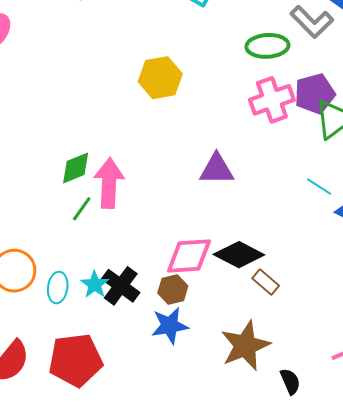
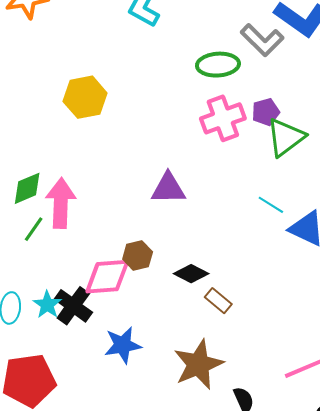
yellow hexagon: (160, 78) -> (85, 97), moved
purple pentagon: (315, 94) -> (266, 112), size x0.7
black diamond: (239, 255) -> (191, 274), size x0.7
pink diamond: (189, 256) -> (107, 277), moved
brown hexagon: (173, 289) -> (138, 255), moved

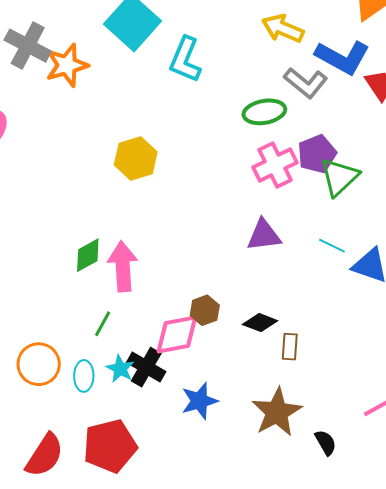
purple pentagon: (266, 112) -> (317, 154), size x1.4
purple triangle: (168, 188) -> (264, 235), moved
green line: (34, 229) -> (103, 324), moved
brown rectangle: (218, 301) -> (290, 347), turned 60

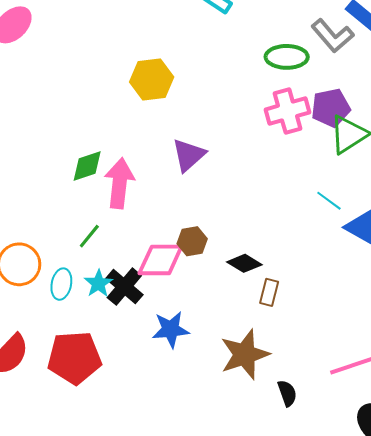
purple triangle: (264, 235) -> (189, 155), moved, turned -45

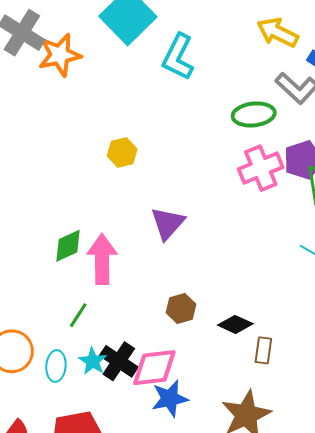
yellow hexagon: (152, 79) -> (122, 152), size x0.7
pink diamond: (160, 260) -> (154, 368), moved

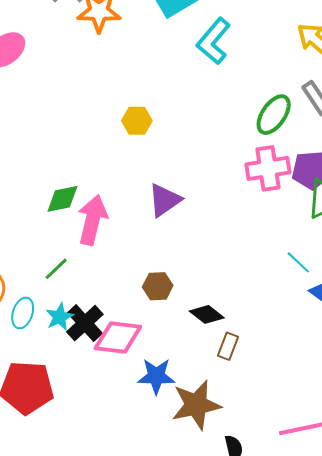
green ellipse: (254, 114) -> (274, 115), turned -63
blue star: (170, 399) -> (156, 376), moved

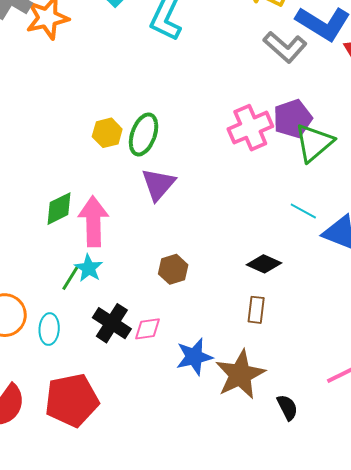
green ellipse: (274, 115) -> (144, 134), moved
yellow hexagon: (137, 121) -> (107, 133), moved
black diamond: (207, 314) -> (264, 264), moved
cyan star: (60, 317) -> (89, 268), moved
pink diamond: (118, 338) -> (148, 329), size x0.6

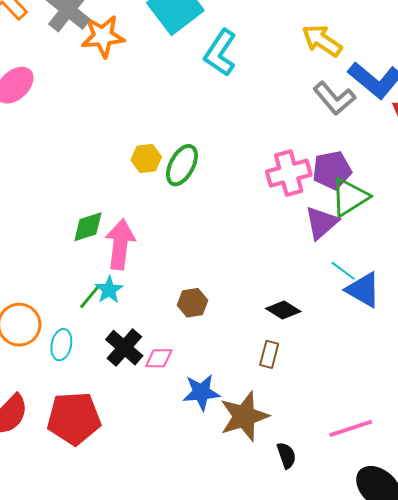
purple triangle: (158, 184) -> (321, 223), moved
cyan line: (303, 211) -> (343, 271), moved

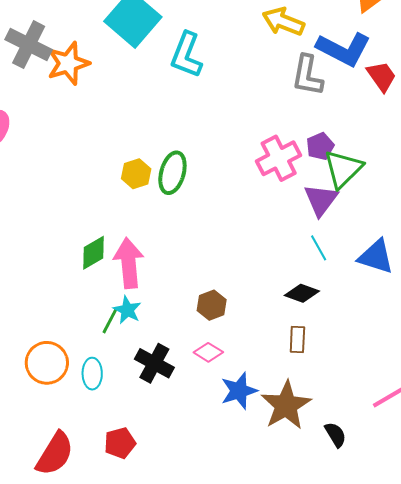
gray L-shape: (334, 98) -> (307, 75), turned 63
purple pentagon: (332, 170) -> (320, 146), size x0.7
cyan line: (343, 271) -> (319, 248), moved, turned 36
pink diamond: (159, 358) -> (208, 352), moved, turned 44
red pentagon: (74, 418) -> (120, 443), size x0.6

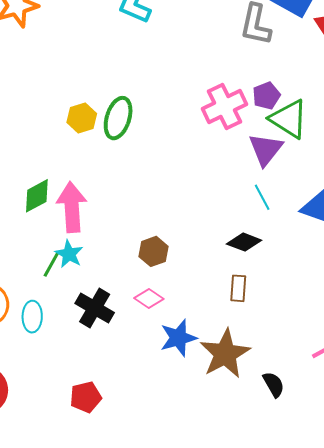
green triangle: (343, 169) -> (289, 119), turned -45
red pentagon: (120, 443) -> (86, 397), moved

